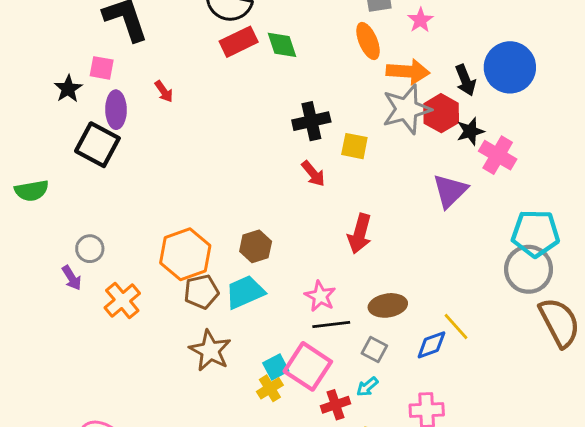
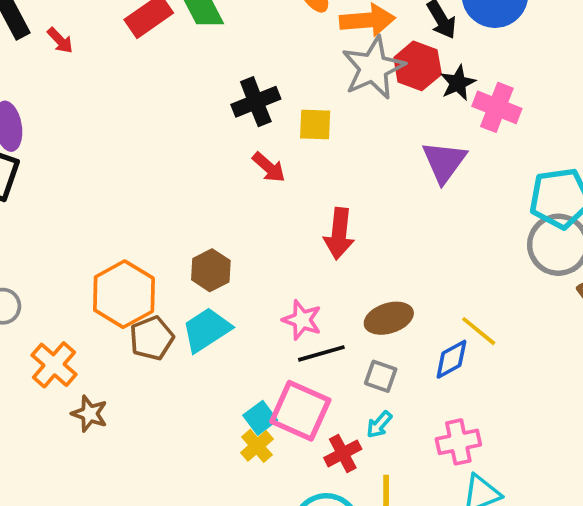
red arrow: (164, 91) -> (60, 40), moved
brown star: (210, 351) -> (90, 414), moved, size x0.7

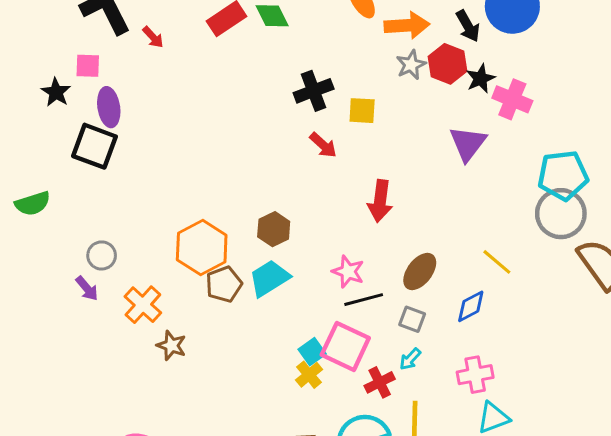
gray star: (373, 68) -> (411, 65), size x0.6
brown ellipse: (389, 318) -> (420, 272), turned -36
yellow line: (479, 331) -> (497, 262), moved

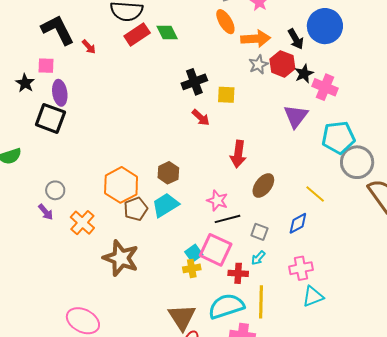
cyan pentagon: (563, 175) -> (338, 137), moved
brown ellipse: (420, 272) -> (263, 185), moved
brown star: (171, 346) -> (121, 258), moved, size x1.8
yellow cross: (309, 375) -> (192, 268), turned 30
red cross: (380, 382) -> (238, 273), turned 30

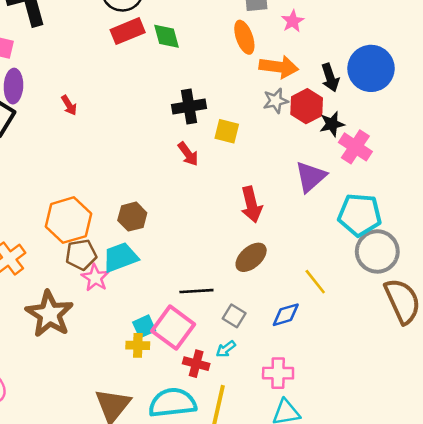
red arrow: (89, 47) -> (69, 105), moved
red arrow: (238, 154) -> (251, 205), moved, turned -32
pink star: (217, 201) -> (95, 278), moved

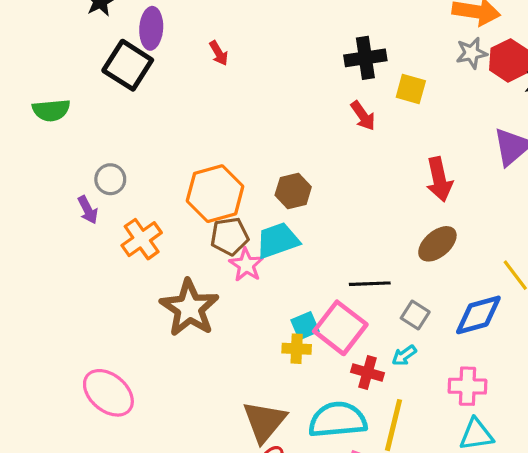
blue diamond: (286, 315) -> (478, 315), size x1.4

